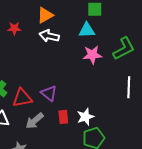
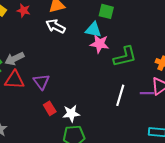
pink star: (92, 55) -> (100, 44), moved
red rectangle: (63, 117) -> (50, 108), turned -40
gray arrow: (35, 121) -> (14, 59), moved

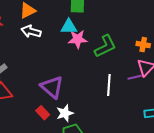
purple triangle: (41, 82) -> (52, 87), moved, size x1.4

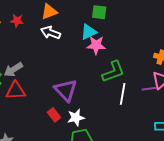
cyan triangle: (69, 27) -> (89, 32), turned -30
green L-shape: (105, 46) -> (113, 72), moved

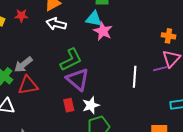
cyan triangle: (89, 32) -> (94, 19), turned 42
pink star: (96, 45) -> (103, 31), turned 30
green L-shape: (113, 72) -> (71, 60), moved
red rectangle: (54, 115) -> (69, 105), turned 32

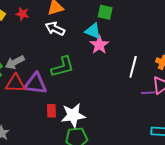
white line: (135, 77) -> (133, 67), moved
purple triangle: (78, 79) -> (35, 84), moved, turned -45
white star: (91, 105) -> (73, 115), size x1.4

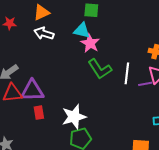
green L-shape: (63, 67) -> (100, 69), moved, turned 80
white line: (133, 67) -> (127, 73), moved
red rectangle: (51, 111) -> (39, 113), moved

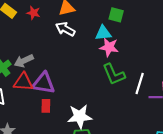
cyan triangle: (82, 30) -> (103, 33), turned -30
pink star: (90, 43) -> (109, 47), turned -30

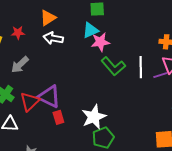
gray arrow: (24, 61) -> (20, 65), moved
red triangle: (23, 82) -> (30, 102), turned -30
purple triangle: (43, 83) -> (49, 97), turned 35

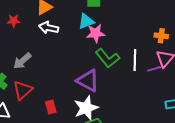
gray arrow: (20, 65) -> (22, 61), moved
purple triangle: (49, 97) -> (88, 81), moved

